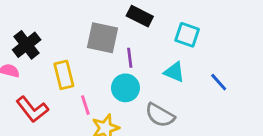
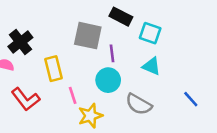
cyan square: (187, 35) -> (150, 33), moved
blue line: (219, 82) -> (191, 99), moved

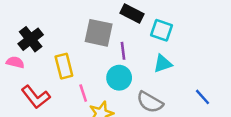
cyan triangle: (151, 66) -> (163, 64), turned -42

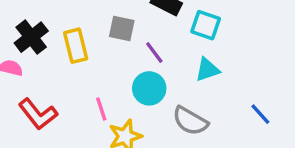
gray square: (99, 33) -> (122, 29), size x0.7
purple line: (123, 51) -> (154, 52), turned -30
yellow rectangle: (64, 66) -> (76, 46), moved

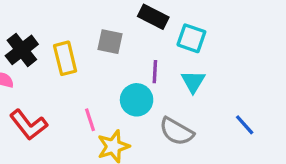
purple line: (154, 52) -> (155, 72), moved, turned 40
cyan triangle: (207, 70) -> (193, 82), turned -40

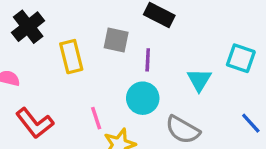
cyan square: (191, 38) -> (241, 58), moved
black cross: (22, 50) -> (28, 27), moved
purple line: (155, 72) -> (148, 60), moved

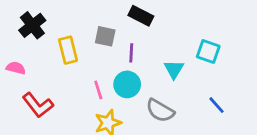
pink line: (96, 118) -> (98, 90), moved

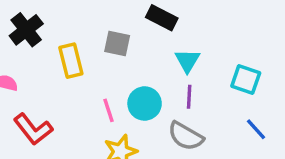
cyan square: (208, 51) -> (246, 80), moved
purple line: (131, 53) -> (189, 97), moved
cyan triangle: (174, 69) -> (187, 61), moved

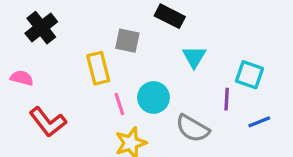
yellow rectangle: (71, 61) -> (98, 68), moved
purple line: (189, 97) -> (227, 99), moved
blue line: (256, 129) -> (259, 122), turned -70

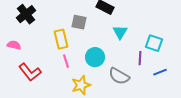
pink line: (119, 104) -> (66, 61), moved

